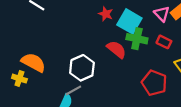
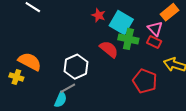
pink triangle: (162, 14) -> (155, 29), moved

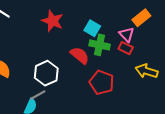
red star: (99, 15) -> (52, 21), moved, size x1.5
cyan square: (121, 23) -> (92, 28), size x0.7
red pentagon: (145, 81) -> (102, 83), moved

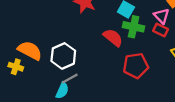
white hexagon: (46, 73) -> (63, 56), moved
red pentagon: (102, 83) -> (136, 66), turned -30

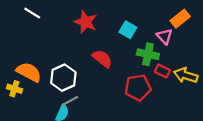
green cross: (134, 27) -> (148, 54), moved
red rectangle: (161, 30) -> (162, 71), moved
red semicircle: (113, 38) -> (102, 59), moved

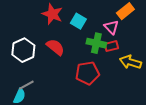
red star: (86, 22) -> (52, 14), moved
red rectangle: (162, 71) -> (111, 46), moved, turned -40
white hexagon: (63, 78) -> (23, 50), moved

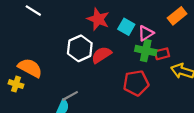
pink triangle: (111, 27) -> (146, 33), moved, turned 42
red semicircle: (55, 47) -> (101, 55), turned -72
white hexagon: (23, 50) -> (80, 48), moved

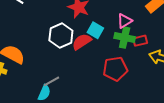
cyan square: (126, 27) -> (95, 30), moved

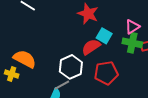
white hexagon: (61, 35) -> (71, 67), moved
red pentagon: (115, 69) -> (106, 73), moved

